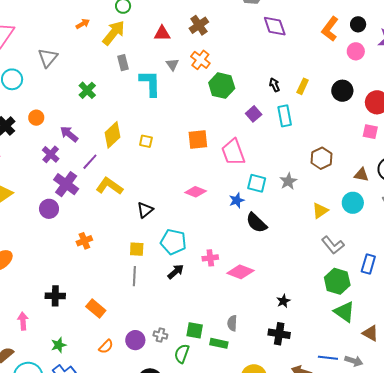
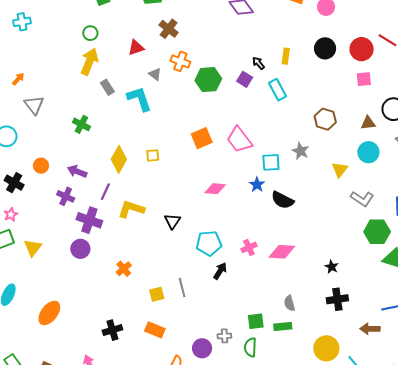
orange arrow: (83, 24) -> (18, 79), moved
purple square: (254, 114) -> (245, 79), moved
yellow square: (137, 249) -> (157, 294), moved

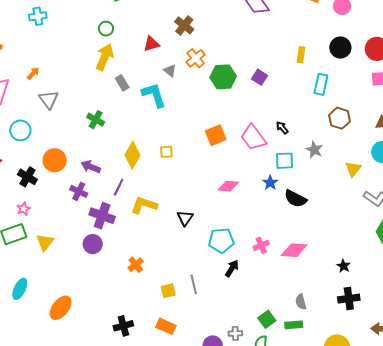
orange cross: (180, 61) -> (196, 58), turned 30
black arrow: (258, 63) -> (282, 128), moved
cyan rectangle: (277, 90) -> (321, 84), moved, turned 40
orange circle: (41, 166) -> (55, 160), size x1.5
green square: (256, 321) -> (267, 319), turned -30

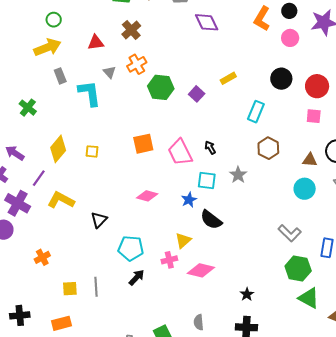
yellow rectangle: (301, 55) -> (228, 78), moved, turned 42
yellow arrow: (105, 57) -> (47, 47), turned 36
yellow triangle: (353, 169) -> (183, 240), moved
orange rectangle: (166, 326) -> (61, 323), turned -48

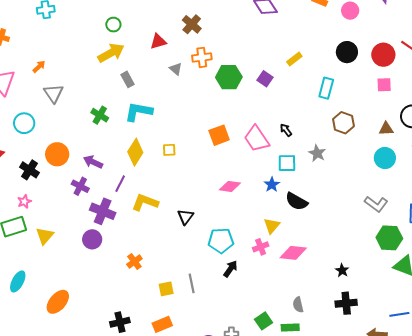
orange cross: (137, 64) -> (202, 57), turned 30
cyan L-shape: (89, 93) -> (139, 112), moved, turned -64

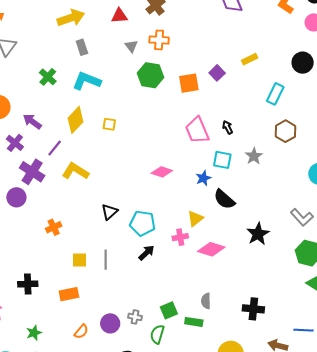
green hexagon: (229, 77) -> (150, 75), moved
orange square: (219, 135) -> (189, 83), moved
black triangle: (185, 217) -> (109, 212), moved
black star: (342, 270) -> (258, 234), moved, size x1.6

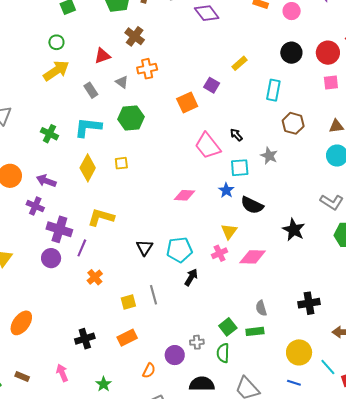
gray rectangle: (82, 47) -> (91, 90), moved
green hexagon: (150, 75) -> (131, 118), moved
purple line: (55, 148) -> (82, 248), moved

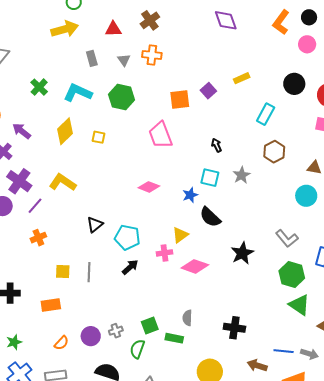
pink trapezoid: (208, 146) -> (160, 135), moved
gray cross: (197, 342) -> (116, 331), turned -32

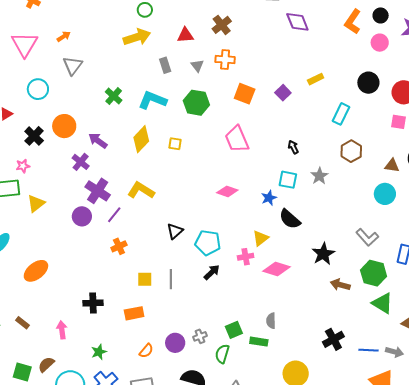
orange square: (180, 99) -> (245, 94), moved, turned 30
black cross: (234, 328) -> (333, 339), moved, turned -35
brown arrow: (257, 365) -> (340, 285), moved

